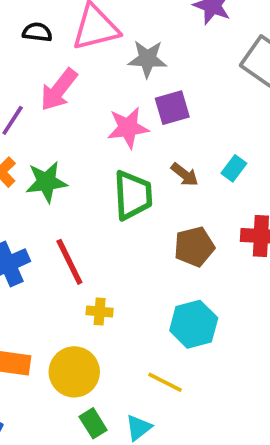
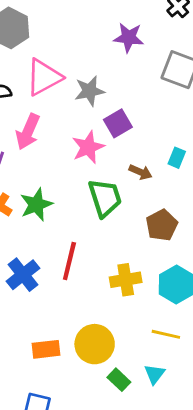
red line: (69, 262) -> (69, 261), turned 54
yellow cross: (100, 312) -> (126, 280), moved, size x1.5

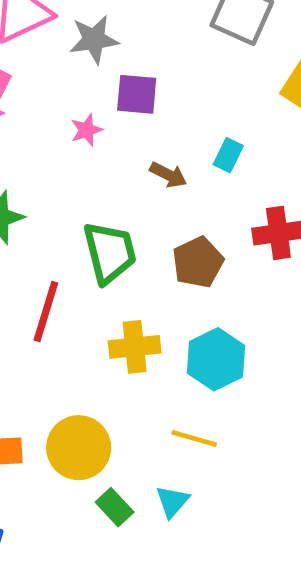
purple square: (118, 123) -> (137, 94), turned 32
pink star: (88, 147) -> (86, 130), size x0.6
green trapezoid: (105, 198) -> (110, 252), moved

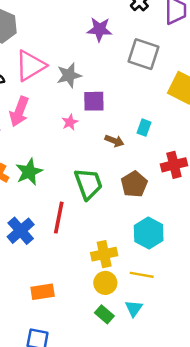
yellow cross: (135, 347) -> (104, 254), moved
yellow circle: (79, 448) -> (105, 283), moved, size x0.7

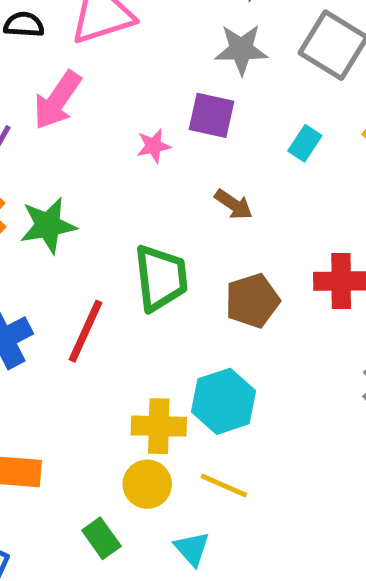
gray star: (69, 75) -> (241, 49), moved
cyan rectangle: (144, 128) -> (305, 143), moved
cyan hexagon: (149, 233) -> (223, 401), moved
cyan triangle: (134, 308) -> (192, 549), turned -30
green rectangle: (104, 314) -> (101, 538), moved

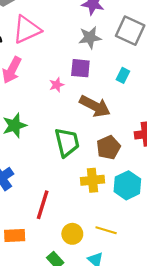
brown arrow: (234, 204) -> (95, 106), size x1.8
red line: (85, 331) -> (43, 205), moved
cyan hexagon: (223, 401) -> (127, 185), moved
yellow cross: (159, 426) -> (92, 180), moved

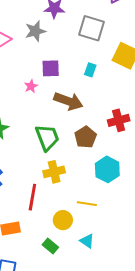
gray star: (90, 38) -> (35, 31), moved
yellow cross: (92, 180) -> (54, 172), moved
yellow line: (106, 230) -> (87, 204), moved

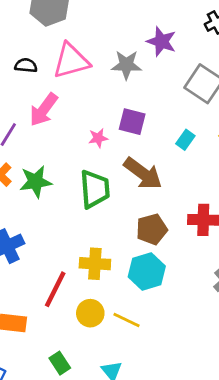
green trapezoid: (47, 137) -> (95, 189), moved
cyan hexagon: (107, 169) -> (147, 272), moved
yellow circle: (63, 220) -> (90, 313), moved

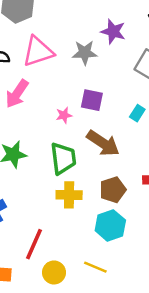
yellow cross: (95, 264) -> (69, 195), moved
yellow circle: (90, 313) -> (54, 272), moved

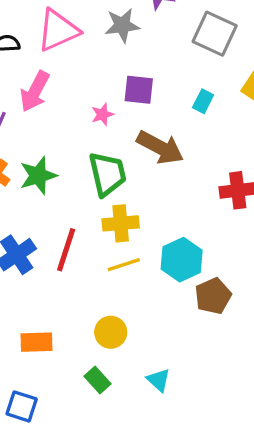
brown pentagon: (113, 190) -> (213, 296), moved
red line: (34, 244) -> (66, 250), moved
yellow line: (95, 267) -> (124, 265), moved, turned -35

